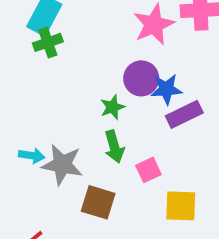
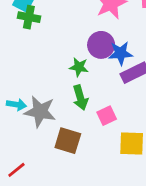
green cross: (48, 42) -> (29, 17), turned 30
green star: (112, 107) -> (79, 67), turned 30

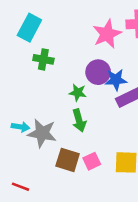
green cross: (29, 17) -> (43, 59), moved
pink square: (107, 116) -> (92, 161), moved
red line: (16, 170) -> (20, 187), turned 60

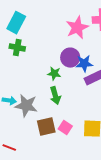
green cross: (43, 59) -> (17, 48), moved
brown square: (68, 160) -> (46, 127), turned -30
pink square: (92, 161) -> (65, 128), turned -32

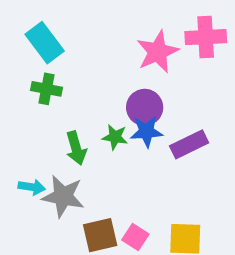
cyan rectangle: (16, 23) -> (45, 43), turned -65
blue star: (84, 64) -> (146, 131), moved
green arrow: (55, 96) -> (76, 148), moved

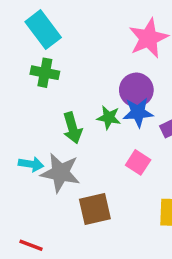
pink square: (135, 237) -> (138, 162), moved

